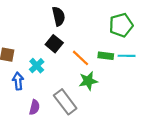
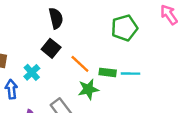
green rectangle: (106, 56) -> (108, 72), moved
cyan line: (127, 56) -> (130, 74), moved

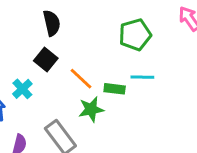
cyan line: (130, 74) -> (142, 77), moved

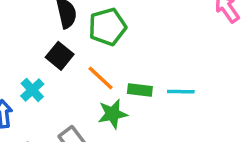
green pentagon: (135, 35) -> (107, 27), moved
cyan line: (142, 77) -> (181, 92), moved

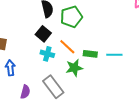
cyan cross: (32, 90) -> (47, 54), moved, turned -32

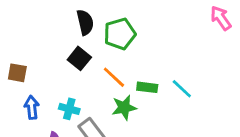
cyan cross: (47, 54) -> (69, 109), moved
cyan line: (114, 55) -> (182, 89), turned 42

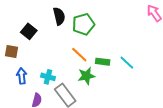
black square: (79, 58) -> (29, 31), moved

